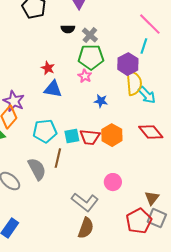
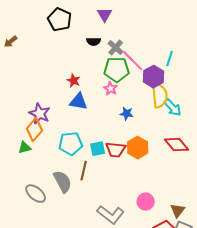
pink line: (150, 24) -> (133, 61), moved
pink circle: (113, 182) -> (146, 202), moved

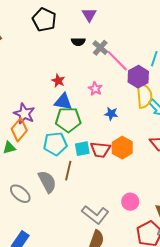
green pentagon: (117, 70) -> (68, 120), moved

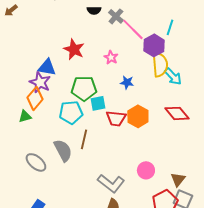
red star: (58, 81) -> (74, 49), size x1.5
blue triangle: (63, 102) -> (47, 67), moved
cyan square: (82, 149) -> (98, 103), moved

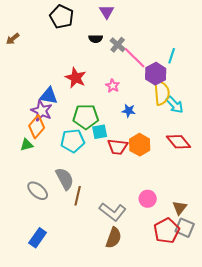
brown line: (84, 139) -> (78, 196), moved

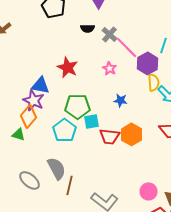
pink star: (113, 86) -> (110, 68), moved
yellow semicircle: (162, 93) -> (154, 82), size x0.7
cyan pentagon: (73, 141) -> (64, 130), turned -30
green triangle: (27, 145) -> (18, 134), turned 32
pink circle: (148, 199) -> (148, 191), moved

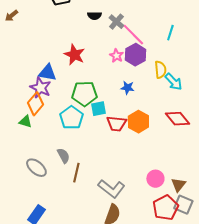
purple hexagon: (148, 63) -> (135, 55), moved
gray semicircle: (56, 168) -> (63, 156), size x0.7

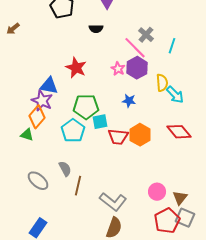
gray cross: (116, 22) -> (146, 35), moved

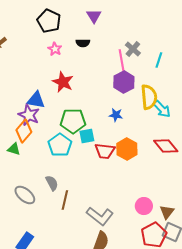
pink line: (135, 48) -> (122, 62), turned 35
pink star: (118, 69) -> (55, 49), moved
yellow semicircle: (162, 83) -> (149, 97), size x1.4

